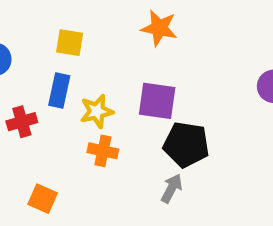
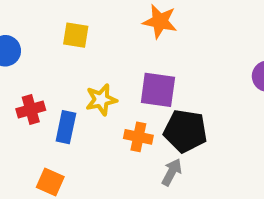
blue rectangle: (59, 90) -> (66, 127), moved
orange cross: (103, 151) -> (138, 137), moved

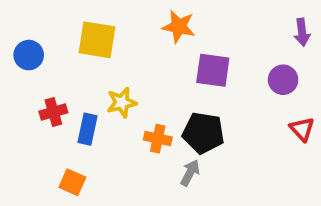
yellow square: (76, 35) -> (97, 40), size x1.5
purple square: (158, 90) -> (213, 70), moved

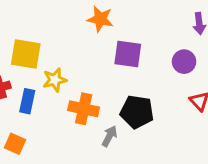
yellow square: (97, 40) -> (26, 54), moved
black pentagon: (203, 133) -> (137, 112), moved
orange cross: (158, 139) -> (84, 109), size x1.4

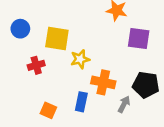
blue rectangle: (27, 101) -> (81, 102), moved

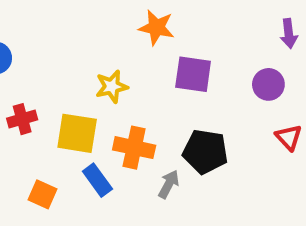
yellow square: (57, 38) -> (77, 133), moved
yellow star: (80, 59) -> (112, 86), moved
blue rectangle: (81, 102) -> (97, 180), turned -48

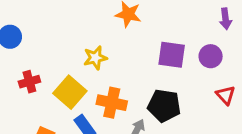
purple square: (193, 74) -> (172, 55), moved
yellow square: (77, 133) -> (70, 92), turned 32

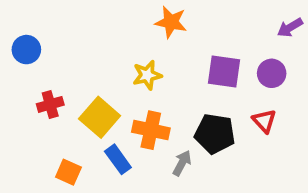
purple arrow: (226, 19) -> (290, 28), turned 66
yellow star: (95, 58) -> (147, 75), moved
red triangle: (226, 95) -> (264, 121), moved

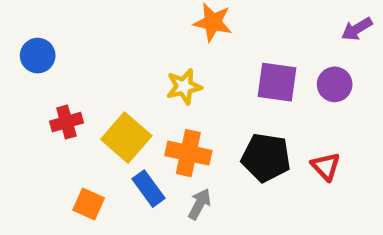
red triangle: (264, 121) -> (326, 166), moved
gray arrow: (182, 163) -> (199, 204), moved

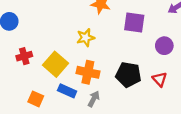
purple square: (277, 82) -> (134, 23), moved
purple circle: (335, 84) -> (164, 46), moved
blue rectangle: (148, 189) -> (67, 91), turned -30

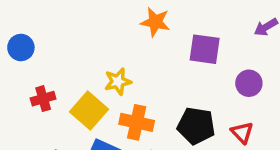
yellow star: (86, 38) -> (118, 82), moved

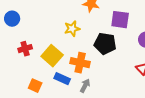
yellow star: (118, 82) -> (72, 29), moved
black pentagon: (196, 126) -> (105, 44), moved

